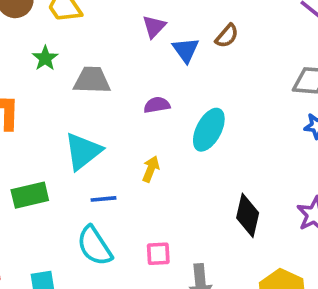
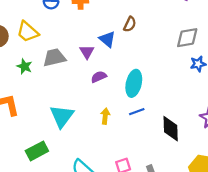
purple triangle: (154, 27) -> (87, 52), moved
gray trapezoid: (92, 80) -> (54, 57), moved
blue line: (104, 199) -> (137, 112), moved

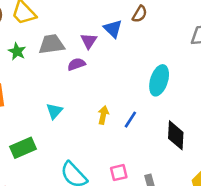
purple semicircle: (99, 77) -> (76, 64), moved
cyan ellipse: (134, 83) -> (159, 80), moved
blue line: (137, 112) -> (130, 120), moved, turned -42
cyan triangle: (62, 116) -> (54, 111), size x0.6

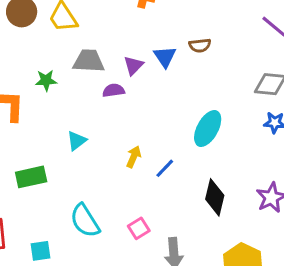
brown semicircle: (140, 14) -> (200, 45), turned 42
green star: (17, 51) -> (46, 80), moved, turned 30
pink square: (119, 173) -> (139, 228), turned -30

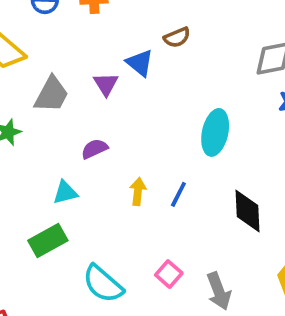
gray trapezoid: (89, 61) -> (52, 94), turned 132
purple semicircle: (114, 90) -> (94, 149), moved
cyan triangle: (77, 141) -> (65, 193), turned 40
green rectangle: (31, 177) -> (48, 241), moved

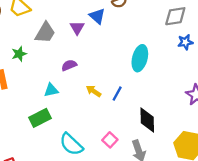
yellow arrow: (138, 191) -> (94, 91), turned -64
black diamond: (248, 211) -> (147, 120), moved

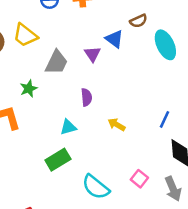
cyan ellipse: (140, 58) -> (165, 45), moved, turned -35
purple semicircle: (69, 65) -> (87, 97), turned 112
blue line: (117, 94) -> (165, 119), moved

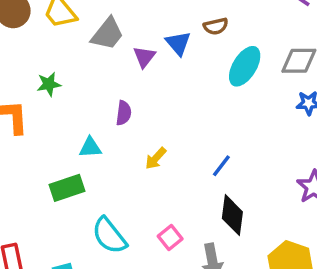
cyan ellipse: (165, 45) -> (245, 66), turned 44
gray trapezoid: (57, 62) -> (107, 34), moved
yellow arrow: (117, 125) -> (156, 158), turned -90

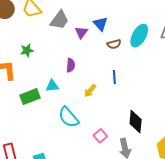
brown semicircle: (216, 26) -> (114, 44), moved
blue line: (221, 166) -> (114, 77), moved, turned -40
green rectangle: (67, 188) -> (30, 97), moved
cyan semicircle: (109, 236) -> (69, 117), moved

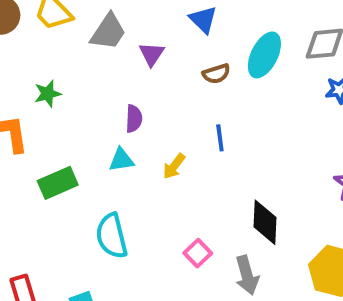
blue triangle: (100, 24) -> (203, 20), moved
cyan triangle: (52, 86) -> (121, 160), moved
cyan semicircle: (69, 117) -> (112, 236), moved, turned 30

